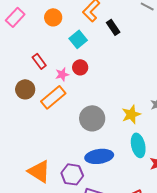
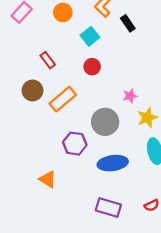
pink star: (62, 74) -> (130, 96), moved
orange triangle: (39, 171) -> (48, 179), size x0.7
purple hexagon: (72, 174) -> (75, 144), moved

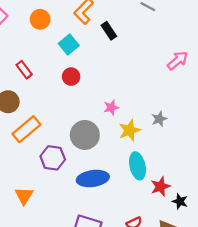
orange rectangle: (63, 99) -> (26, 129), moved
orange triangle: (48, 179) -> (24, 196), turned 30

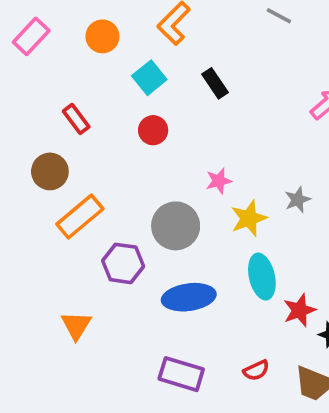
black rectangle: (109, 31) -> (215, 83), moved

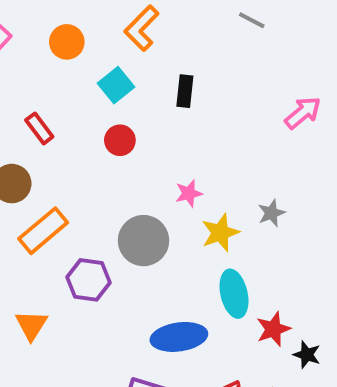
black rectangle: (215, 83) -> (185, 91), turned 40
blue ellipse: (189, 297) -> (179, 337), moved
orange triangle: (76, 325) -> (31, 325), moved

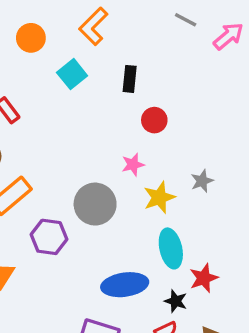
pink arrow: (303, 113) -> (228, 36), moved
red circle: (120, 140) -> (154, 120), moved
black star: (307, 355) -> (176, 301), moved

